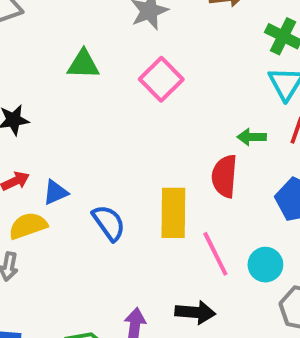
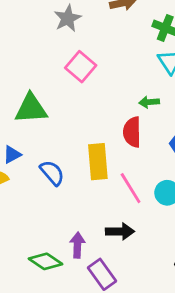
green triangle: (83, 64) -> (31, 109), moved, size x1.4

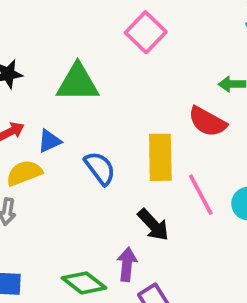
red semicircle: (132, 132) -> (207, 122), turned -64
black arrow: (120, 231) -> (153, 225), moved, turned 44

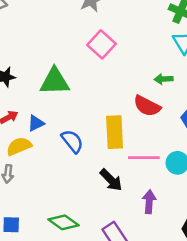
pink line: (201, 195) -> (144, 158), turned -60
purple arrow: (127, 264) -> (149, 202), moved

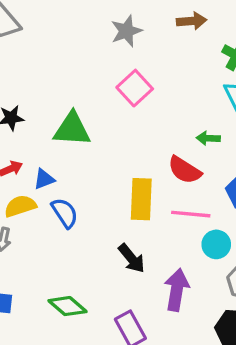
blue semicircle: (72, 141) -> (65, 213), moved
pink line: (144, 158) -> (191, 214), moved
purple arrow: (149, 202) -> (177, 290), size x1.4

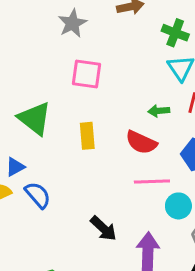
pink square: (135, 88) -> (87, 74), turned -32
green triangle: (72, 129) -> (35, 118), turned 42
yellow rectangle: (141, 199) -> (87, 136), moved, size x0.7

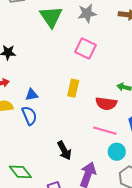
green triangle: (35, 118) -> (51, 17), moved
red semicircle: (141, 142) -> (106, 103), turned -35
blue triangle: (15, 167) -> (32, 95), moved

